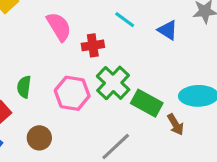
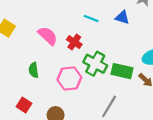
red cross: (93, 45) -> (74, 42), turned -32
green semicircle: (24, 87) -> (34, 70), moved

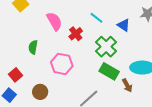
green cross: (95, 64) -> (106, 47), moved

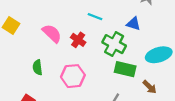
blue triangle: (124, 25) -> (134, 24), moved
brown arrow: (127, 85) -> (150, 87), moved

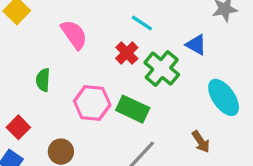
red cross: (78, 40) -> (127, 53), moved
cyan ellipse: (159, 55) -> (224, 97), turned 60
green rectangle: (125, 69) -> (133, 109), moved

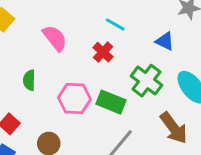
green cross: (162, 69) -> (147, 81), moved
brown arrow: (201, 142) -> (174, 128), size x1.6

